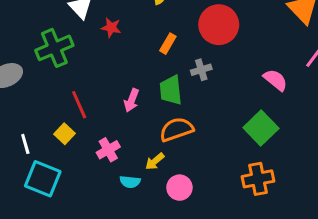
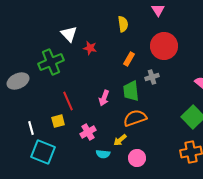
yellow square: (65, 134) -> (58, 121), turned 32

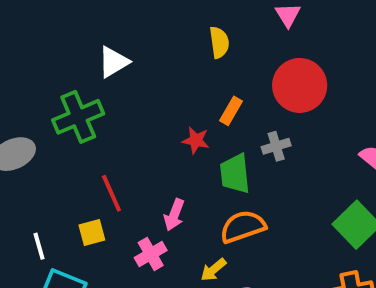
white triangle: (69, 34) -> (113, 62), turned 42
red star: (90, 48) -> (196, 140), moved
pink arrow: (104, 98) -> (174, 215), moved

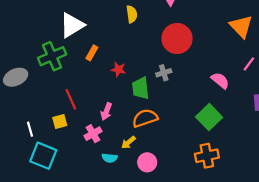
white triangle: (113, 62) -> (72, 25), size x1.4
orange rectangle: (231, 111) -> (92, 53), moved

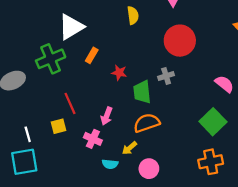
pink cross: (93, 134) -> (93, 139), turned -35
cyan square: (43, 156) -> (24, 162), moved, turned -32

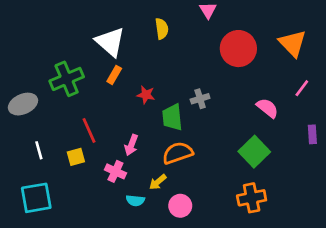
white triangle: (71, 27) -> (110, 42), moved, turned -48
red circle: (180, 41) -> (238, 49), moved
white line: (28, 134) -> (39, 150), moved

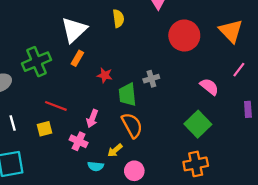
white triangle: (110, 42) -> (74, 30), turned 36
red line: (89, 130) -> (56, 106), turned -45
orange semicircle: (178, 153) -> (132, 125), turned 80

